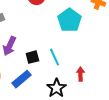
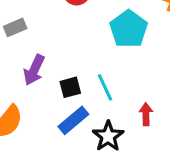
blue rectangle: (21, 79) -> (73, 120), moved

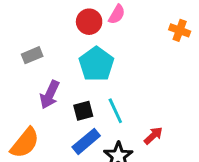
cyan pentagon: (129, 29) -> (96, 64), moved
red arrow: (146, 114) -> (153, 136), turned 48

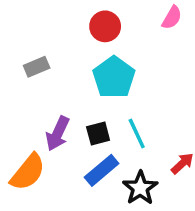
pink semicircle: (117, 14) -> (172, 18), moved
purple arrow: (50, 95) -> (58, 134), moved

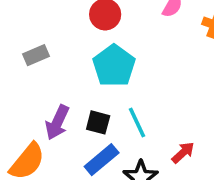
black square: (98, 134) -> (98, 122), turned 30

